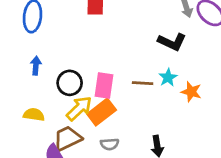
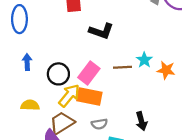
black L-shape: (172, 42) -> (101, 31), moved
pink rectangle: (104, 86) -> (89, 73), turned 35
orange rectangle: (102, 112) -> (89, 96), turned 55

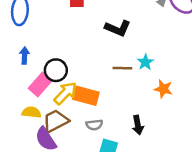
black L-shape: (101, 31) -> (118, 28), moved
orange star: (166, 70) -> (163, 89), moved
pink rectangle: (89, 73) -> (40, 85), moved
yellow semicircle: (30, 105) -> (31, 112), moved

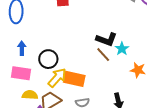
black L-shape: (118, 28) -> (106, 39), moved
brown line: (122, 68) -> (103, 55), turned 49
pink rectangle: (40, 85) -> (21, 73), moved, turned 60

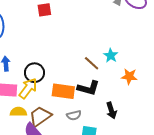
black L-shape: (106, 39) -> (88, 88), moved
yellow arrow: (57, 78) -> (28, 88), moved

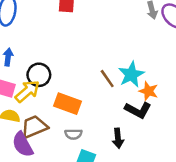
cyan star: (111, 55) -> (131, 75), size x1.5
orange star: (129, 76) -> (148, 91), moved
black L-shape: (88, 88) -> (138, 110), moved

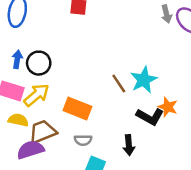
black circle: (39, 75) -> (39, 63), moved
orange star: (148, 91) -> (168, 107), moved
purple semicircle: (23, 144) -> (30, 150), turned 100

